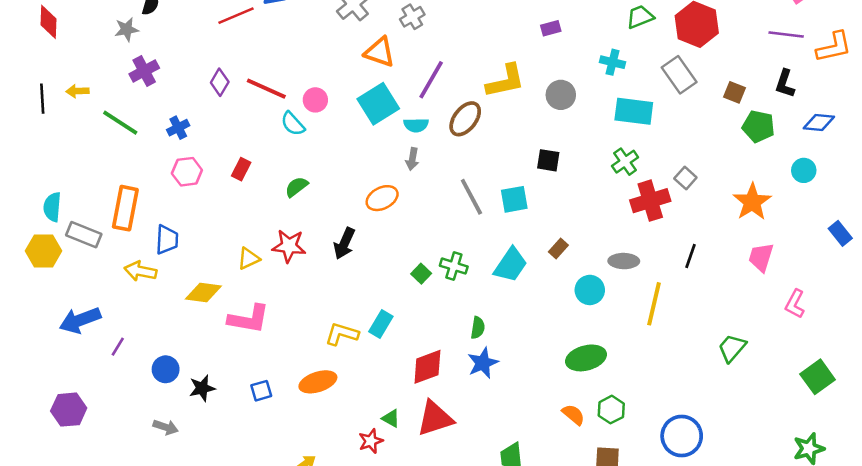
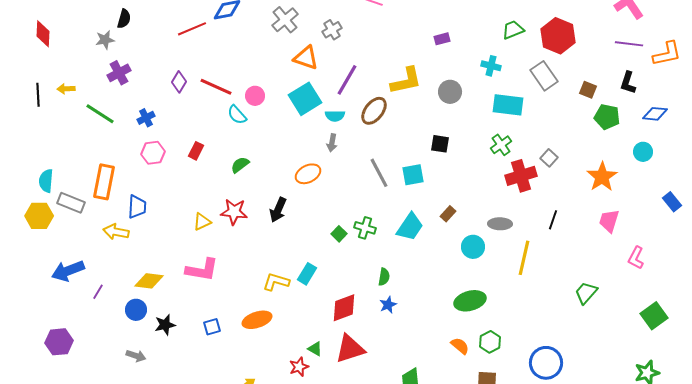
yellow diamond: (203, 292) -> (149, 281), moved
blue star: (483, 363) -> (388, 305), size x0.7

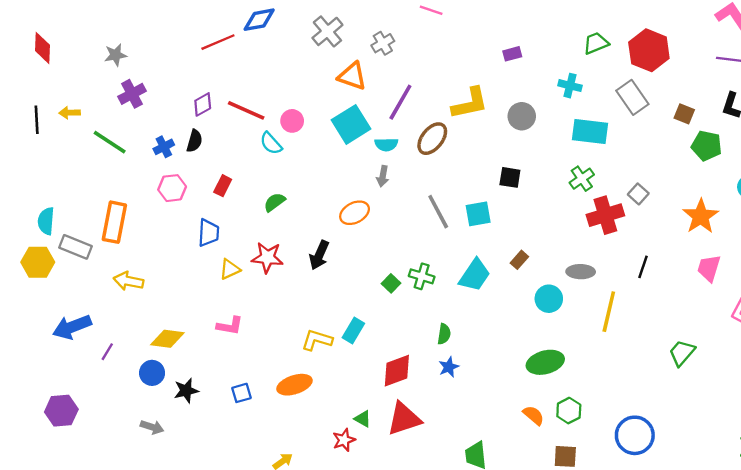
black semicircle: (124, 19) -> (194, 141), moved
purple diamond: (179, 82) -> (203, 104), turned 30
blue trapezoid: (137, 207) -> (209, 233), moved
pink L-shape: (202, 270) -> (230, 326), size x0.7

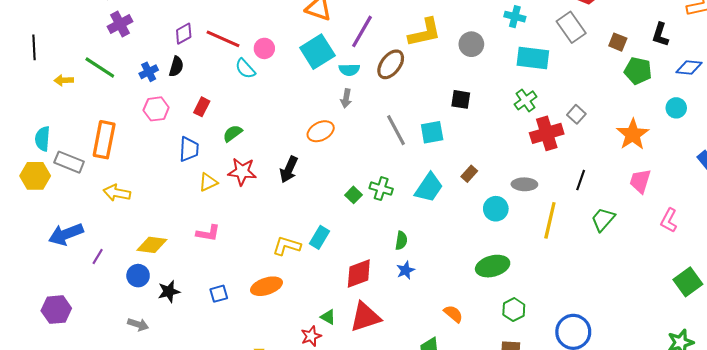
yellow arrow: (70, 113) -> (64, 80), moved
green semicircle: (274, 202) -> (233, 133), moved
green trapezoid: (682, 353) -> (603, 219), moved
orange semicircle: (533, 415) -> (453, 314), moved

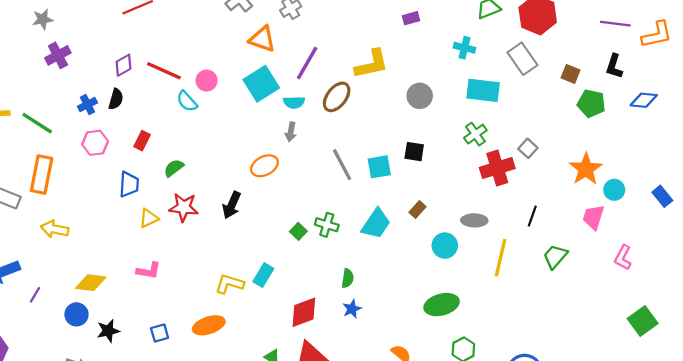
gray circle: (471, 44) -> (420, 96), moved
green line: (100, 68) -> (37, 123), moved
black square: (461, 99) -> (414, 152), moved
cyan circle: (676, 108) -> (614, 190), moved

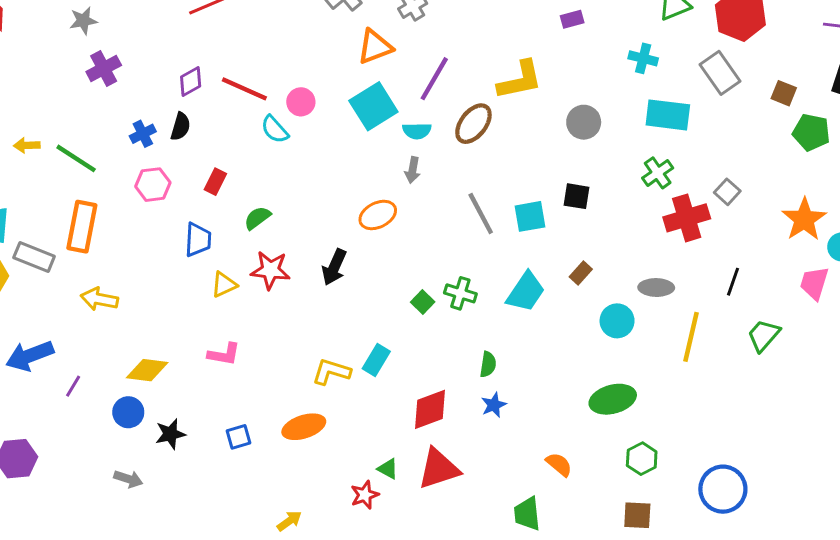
orange triangle: (262, 39) -> (375, 47), turned -40

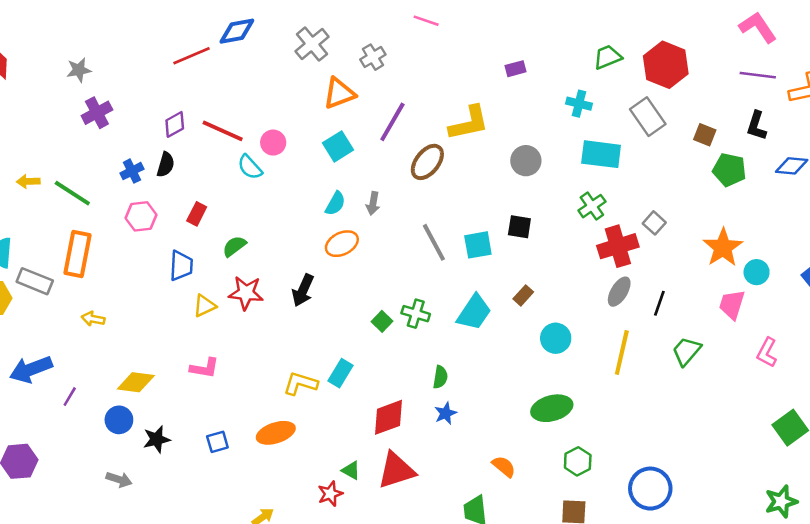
cyan square: (373, 106) -> (338, 146), size x0.7
cyan semicircle: (417, 131) -> (335, 203), moved, turned -60
gray ellipse: (656, 288) -> (619, 292), moved, turned -60
yellow arrow: (99, 299) -> (93, 319), size x0.7

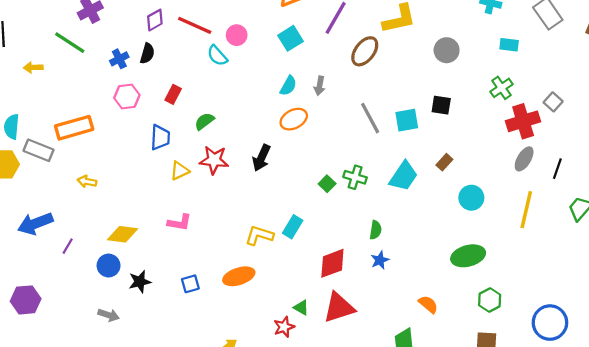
cyan rectangle: (601, 154) -> (509, 45), size x0.6
green line: (72, 193) -> (70, 43), moved
orange rectangle: (77, 254) -> (74, 128), turned 63

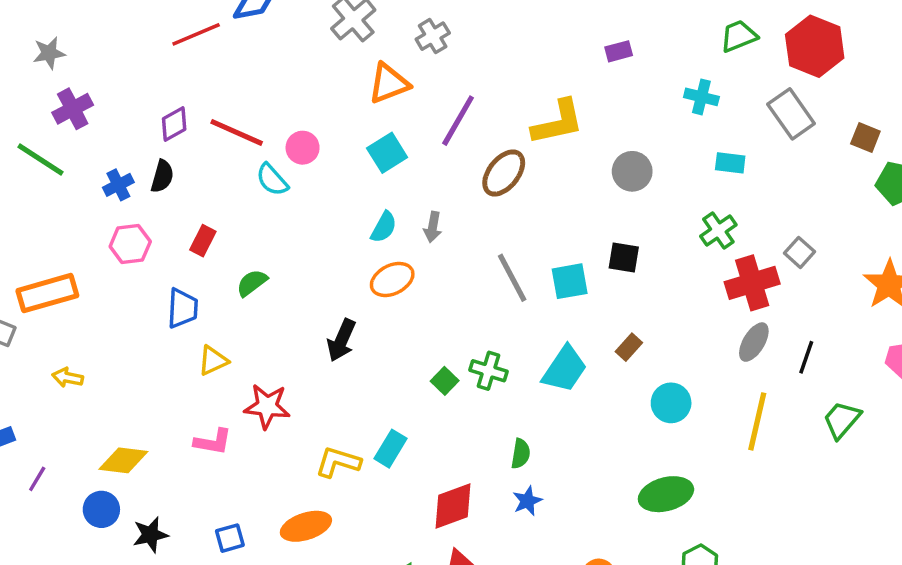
red star: (214, 160) -> (267, 406), moved

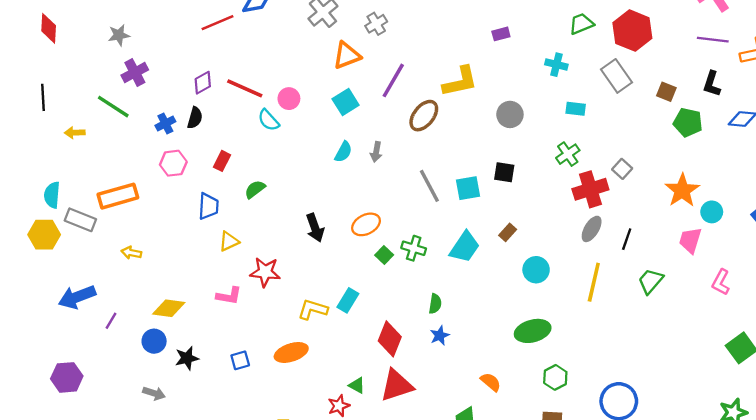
orange ellipse: (392, 279) -> (366, 224), moved
black arrow: (341, 340) -> (315, 228), turned -44
red diamond: (453, 506) -> (390, 339), turned -48

